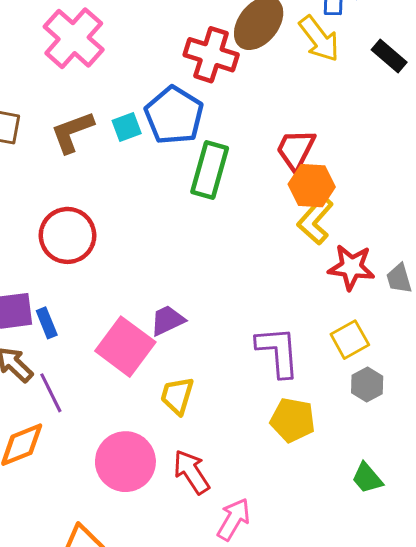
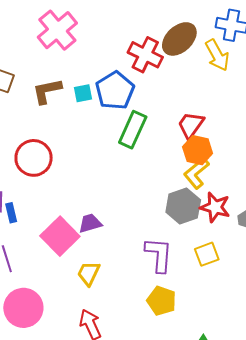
gray hexagon: (367, 384) -> (183, 206), moved, size x1.6
pink circle: (125, 462) -> (23, 308), moved

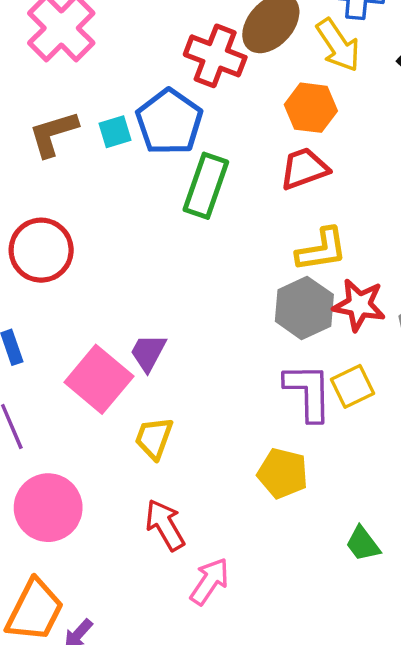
red trapezoid: (191, 125) -> (304, 169), turned 40
orange hexagon: (198, 150) -> (311, 108), moved
yellow L-shape: (196, 173) -> (322, 250), turned -144
purple trapezoid: (90, 223) -> (148, 353), turned -40
purple L-shape: (159, 255) -> (308, 392), moved

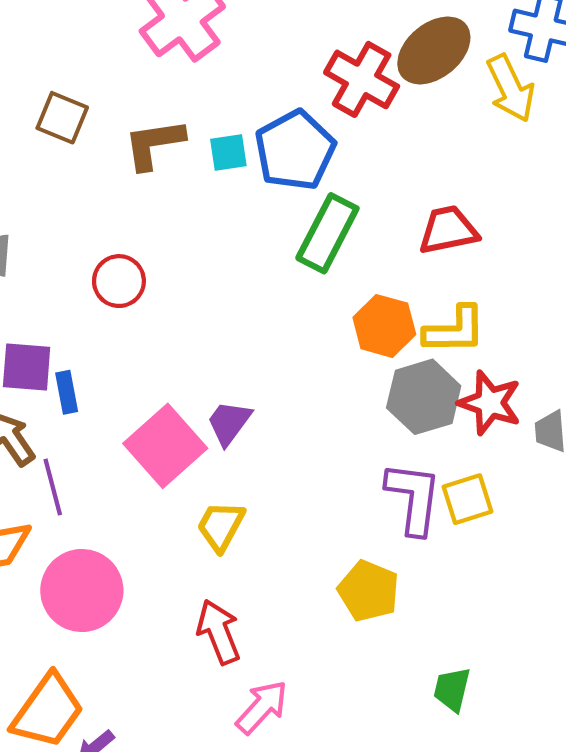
orange hexagon: (311, 108) -> (384, 326), moved
red circle: (41, 250) -> (119, 281), size x0.7
green trapezoid: (363, 544) -> (452, 689), turned 42

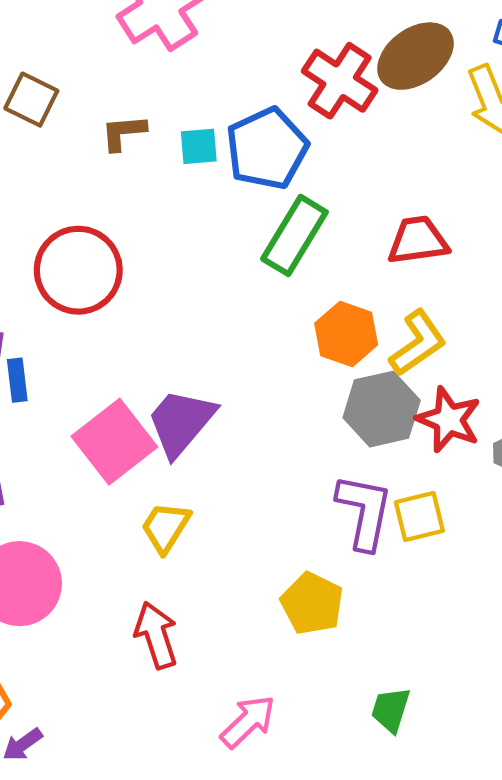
brown L-shape: (154, 144) -> (123, 133), size x0.7
red circle: (119, 281) -> (78, 270), size x1.6
yellow L-shape: (455, 330) -> (418, 343), turned -38
purple trapezoid: (229, 423) -> (181, 422), size x1.5
pink arrow: (262, 707) -> (248, 722), moved

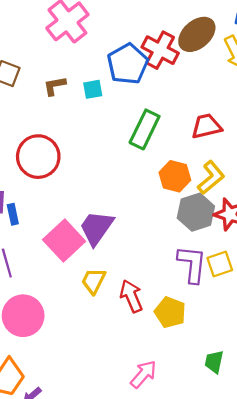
blue pentagon: (267, 149) -> (128, 64), moved
red arrow: (156, 635) -> (131, 296), moved

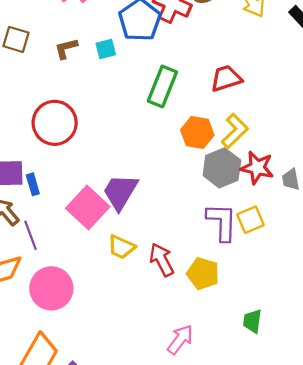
yellow trapezoid: (94, 281) -> (121, 247), turned -88

